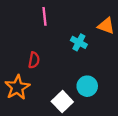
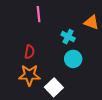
cyan circle: (87, 86) -> (73, 59), moved
orange star: (17, 87) -> (29, 75), moved, turned 30

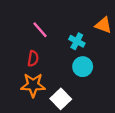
pink line: (39, 14) -> (40, 30), moved, turned -35

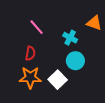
white square: (61, 99) -> (58, 80), moved

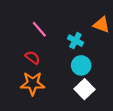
red semicircle: (30, 53) -> (33, 58), turned -64
white square: (58, 80) -> (85, 89), moved

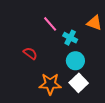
pink line: (39, 29) -> (50, 24), moved
orange star: (33, 84) -> (50, 84), moved

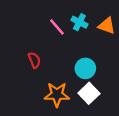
cyan cross: (70, 38) -> (79, 22), moved
red semicircle: (30, 53) -> (34, 60), turned 32

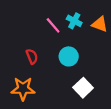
cyan circle: (85, 68) -> (69, 56), moved
orange star: (57, 95) -> (23, 89), moved

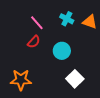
pink line: (53, 25) -> (37, 23), moved
red semicircle: (32, 56) -> (34, 42), moved, turned 64

